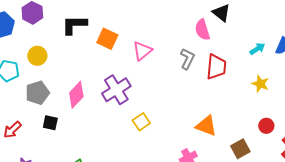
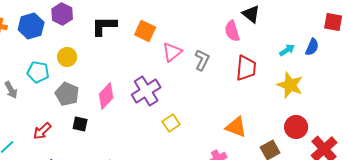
orange square: (107, 39) -> (145, 31), moved
gray L-shape: (187, 59) -> (202, 60), moved
yellow star: (260, 84) -> (290, 85), size x1.5
gray pentagon: (37, 93) -> (67, 94), turned -30
red circle: (266, 126) -> (296, 127), size x1.5

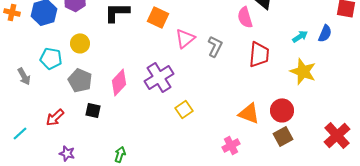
red circle: (296, 127) -> (282, 110), moved

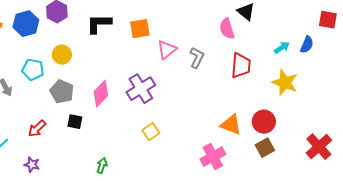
orange square: (158, 17) -> (140, 29), turned -35
yellow square: (184, 109) -> (151, 132), moved
pink cross: (231, 145) -> (213, 157), size x1.4
purple star: (67, 153) -> (32, 165), moved

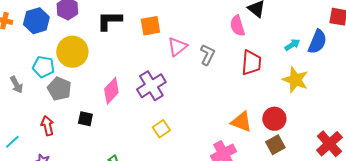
blue semicircle: (307, 45) -> (317, 42), size x1.4
yellow circle: (62, 55) -> (72, 52), size x1.6
gray pentagon: (62, 92) -> (59, 89), moved
red arrow: (37, 129) -> (47, 126), turned 120

